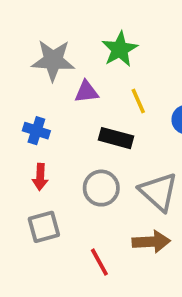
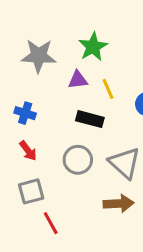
purple triangle: (86, 92) -> (78, 80), moved
red arrow: (40, 177) -> (28, 151), turned -40
red line: (99, 262) -> (51, 223), moved

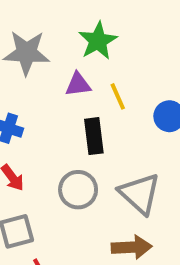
black rectangle: (90, 119) -> (94, 136), turned 68

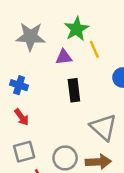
yellow line: (118, 96) -> (94, 49), moved
gray circle: (78, 190) -> (65, 158), moved

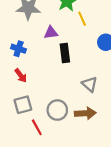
purple triangle: (64, 57) -> (51, 33), moved
gray triangle: (103, 127) -> (90, 84), size x0.7

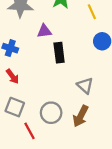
yellow line: (82, 19) -> (92, 12), moved
gray square: (23, 105) -> (15, 107), turned 36
brown arrow: (85, 113) -> (81, 116), turned 120

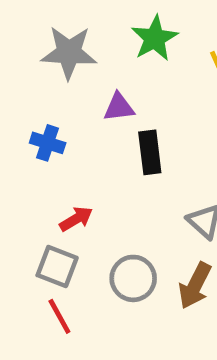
red arrow: (13, 76) -> (76, 219), moved, turned -84
red line: (30, 131) -> (59, 316), moved

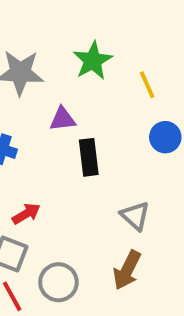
gray circle: (133, 278) -> (58, 282), moved

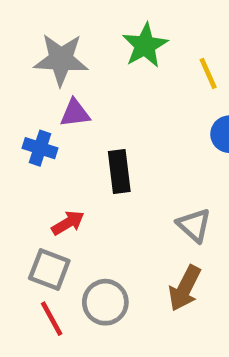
purple triangle: (63, 119) -> (75, 113), moved
black rectangle: (89, 157) -> (119, 171), moved

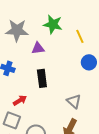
green star: (145, 45) -> (53, 24), turned -30
purple triangle: (75, 113) -> (38, 48), moved

